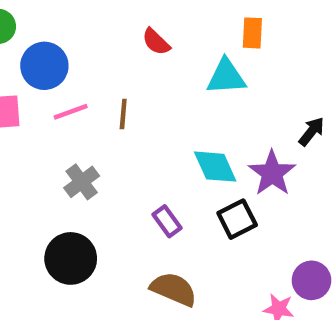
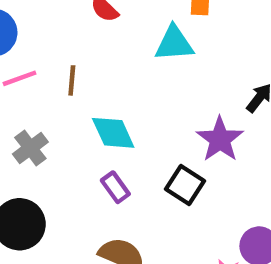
cyan diamond: (215, 167) -> (113, 133), moved
black square: (237, 219) -> (185, 185), turned -30

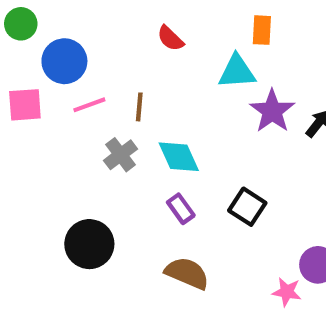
purple star: (220, 139) -> (272, 111), moved
gray cross: (30, 148) -> (121, 155), moved

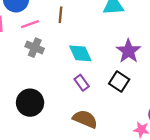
brown line: (139, 107) -> (60, 15), moved
purple star: (272, 111) -> (128, 51), moved
gray cross: (121, 155) -> (35, 48), moved, turned -30

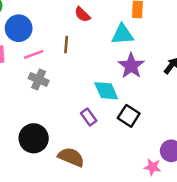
purple star: (128, 51) -> (131, 66), moved
cyan diamond: (80, 53) -> (106, 91), moved
brown semicircle: (85, 119) -> (71, 157), moved

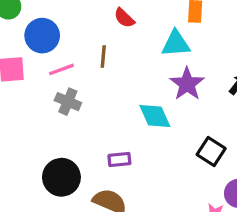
black square: (129, 116) -> (211, 151), moved
purple rectangle: (89, 117) -> (119, 160), moved, turned -60

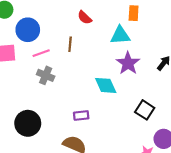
black circle: (61, 177) -> (28, 123), moved

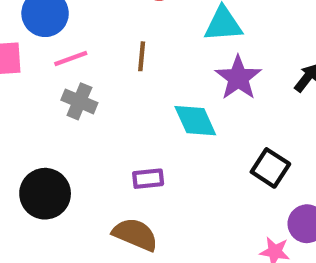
brown line: (70, 44) -> (142, 56), moved

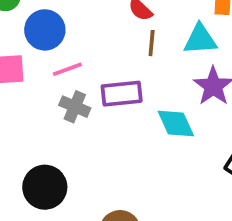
brown line: (142, 56) -> (152, 43), moved
purple rectangle: (148, 179) -> (122, 94), moved, size x1.5

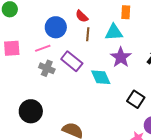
blue circle: (45, 30) -> (56, 27), moved
purple rectangle: (122, 94) -> (72, 61), turned 45

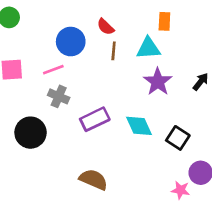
purple rectangle: (72, 61) -> (95, 119), moved, turned -65
cyan diamond: (101, 77) -> (139, 126), moved
black circle: (31, 111) -> (31, 133), moved

